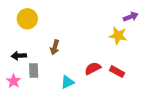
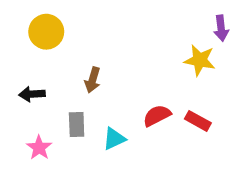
purple arrow: (131, 17) -> (221, 28), turned 104
gray rectangle: (34, 71) -> (77, 124), moved
pink star: (14, 81) -> (39, 148), moved

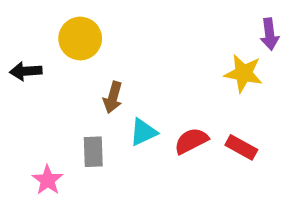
yellow circle: (46, 32) -> (80, 39), moved
black arrow: (32, 94) -> (26, 71), moved
cyan triangle: (114, 139) -> (143, 132), moved

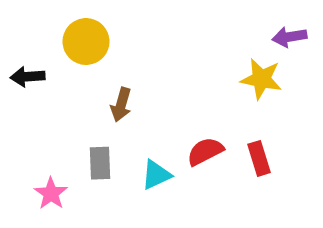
purple arrow: (270, 34) -> (289, 37), turned 88
cyan triangle: (143, 132) -> (156, 175), moved
red rectangle: (241, 147) -> (259, 158), turned 44

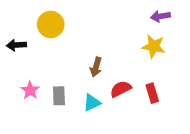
purple arrow: (289, 37) -> (160, 16), moved
brown arrow: (121, 105) -> (96, 67), moved
pink star: (51, 193) -> (30, 90), moved

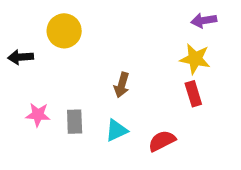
red semicircle: (121, 89) -> (162, 141), moved
pink star: (30, 90) -> (38, 115), turned -30
red rectangle: (152, 93) -> (193, 94), moved

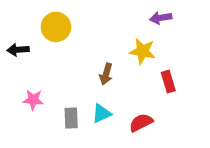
purple arrow: (204, 20) -> (161, 18), moved
yellow star: (195, 59) -> (142, 51), moved
gray rectangle: (75, 122) -> (71, 118), moved

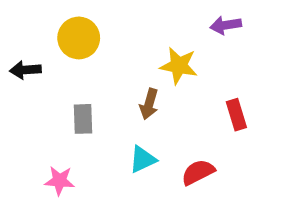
yellow star: (142, 51) -> (179, 66), moved
pink star: (33, 100) -> (60, 181), moved
gray rectangle: (71, 118) -> (83, 119), moved

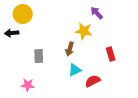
purple arrow: (226, 25) -> (97, 13), moved, turned 56
yellow circle: (79, 38) -> (23, 14), moved
cyan triangle: (143, 159) -> (75, 70), moved

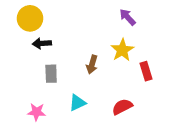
yellow star: (84, 31) -> (122, 50), moved, turned 30
black arrow: (12, 33) -> (42, 43), moved
cyan triangle: (75, 70) -> (77, 103), moved

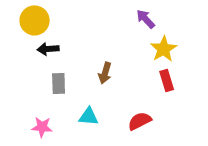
yellow star: (122, 50) -> (164, 49), moved
cyan triangle: (77, 103) -> (89, 117), turned 30

